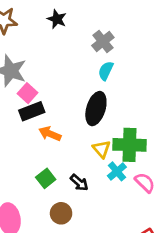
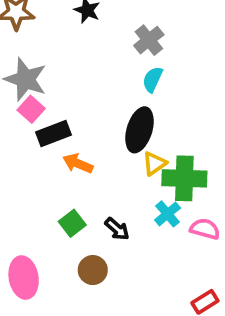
pink square: (27, 93) -> (31, 109), moved
yellow triangle: (102, 149) -> (154, 163), moved, turned 36
pink semicircle: (145, 183) -> (205, 229), turned -30

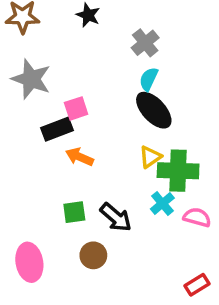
pink square: (31, 109) -> (76, 108), moved, turned 30
black ellipse: (139, 130) -> (154, 110), moved, turned -60
green square: (72, 223) -> (74, 212), turned 30
black arrow: (117, 229) -> (116, 217), size x1.4

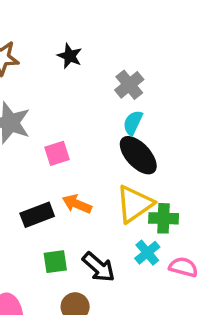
black rectangle: (57, 129) -> (37, 215), moved
orange arrow: (80, 157) -> (77, 204), moved
yellow triangle: (150, 157) -> (135, 204), size x1.6
green cross: (178, 171) -> (164, 218), size x0.7

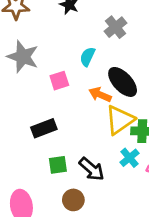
cyan semicircle: (133, 123) -> (87, 57), moved
orange arrow: (77, 204) -> (100, 95), moved

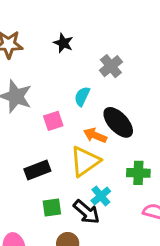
yellow triangle: (120, 120) -> (85, 161), moved
cyan cross: (130, 158) -> (101, 196), moved

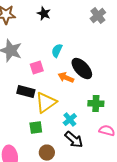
gray cross: (111, 66) -> (98, 16), moved
yellow triangle: (85, 161) -> (46, 103), moved
black rectangle: (37, 170) -> (26, 92), moved, turned 36
black arrow: (86, 212) -> (74, 140), moved

